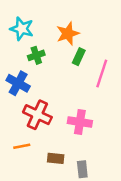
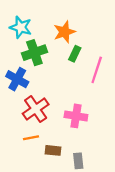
green cross: (36, 55) -> (34, 53), size x1.5
red cross: (37, 115) -> (36, 109), turned 30
orange line: (22, 146) -> (31, 138), moved

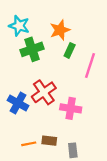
blue cross: (17, 79) -> (18, 103), moved
red cross: (36, 109) -> (44, 92), moved
orange line: (31, 138) -> (29, 144), moved

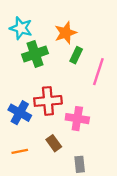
red cross: (44, 92) -> (48, 101), turned 30
brown rectangle: (49, 141) -> (54, 143), moved, turned 48
orange line: (29, 144) -> (20, 151), moved

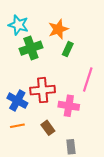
pink line: (98, 72) -> (88, 80), moved
orange line: (20, 151) -> (17, 126), moved

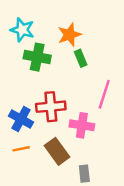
green cross: (31, 48) -> (37, 57), turned 30
green rectangle: (68, 49) -> (81, 58), turned -48
brown rectangle: (48, 128) -> (57, 151), size x1.5

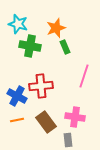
pink cross: (82, 125) -> (75, 117), moved

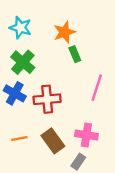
green cross: (30, 46) -> (23, 62), moved, turned 30
blue cross: (17, 96) -> (15, 93), moved
gray rectangle: (68, 140) -> (78, 162), turned 40

